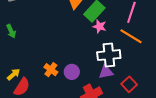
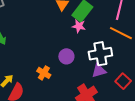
pink star: (100, 26) -> (79, 26), moved
purple circle: (72, 72) -> (66, 56), moved

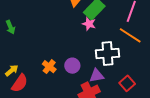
purple circle: (66, 56) -> (72, 66), moved
purple triangle: (99, 71) -> (97, 76), moved

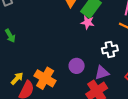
white cross: (108, 54) -> (110, 49), size x0.7
orange cross: (49, 67) -> (45, 78), moved, size x1.5

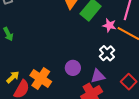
pink star: (88, 22) -> (109, 25), moved
white cross: (110, 49) -> (107, 53), turned -35

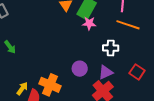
pink star: (109, 25) -> (89, 23), moved
white cross: (107, 53) -> (111, 48), turned -35

